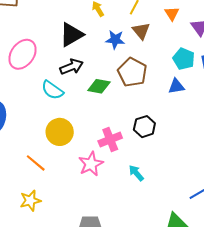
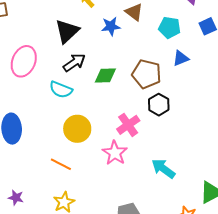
cyan pentagon: (184, 59) -> (170, 27), moved
brown pentagon: (132, 72) -> (147, 74), moved
cyan arrow: (136, 173) -> (163, 169), moved, size x1.4

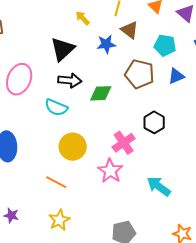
black arrow: (74, 63) -> (70, 80), turned 40
brown pentagon: (147, 74) -> (140, 74), moved

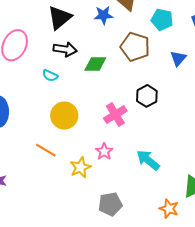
blue triangle: (176, 76) -> (178, 58), moved, turned -30
cyan semicircle: (56, 107) -> (50, 76), size x0.7
pink star: (110, 171) -> (104, 152), moved, size x0.7
yellow star: (59, 220) -> (80, 167), moved

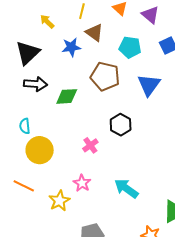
blue triangle: (178, 58) -> (149, 85), size x1.4
cyan semicircle: (50, 76) -> (25, 126), moved, turned 63
pink cross: (115, 115) -> (90, 145), size x0.7

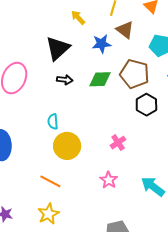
black arrow: (35, 84) -> (65, 80), size x0.7
green diamond: (67, 96) -> (100, 79), moved
black hexagon: (121, 125) -> (146, 105), moved
yellow star: (59, 201) -> (48, 214), moved

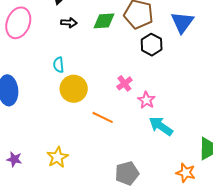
pink star: (109, 180) -> (146, 100), moved
orange line: (50, 181) -> (103, 117), moved

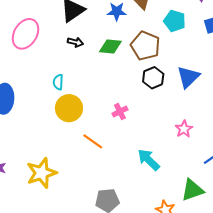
blue triangle: (182, 22) -> (188, 77), moved
pink star: (146, 100) -> (184, 129), moved
yellow star: (57, 157) -> (42, 173), size x1.4

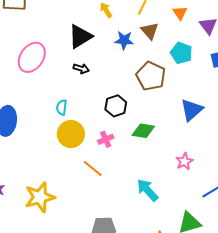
green diamond: (110, 46) -> (143, 131), moved
black hexagon: (153, 78) -> (116, 106), moved
pink cross: (120, 112) -> (106, 139), moved

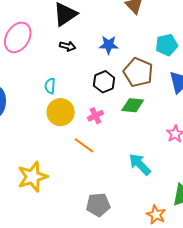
blue star: (124, 40) -> (109, 45), moved
cyan pentagon: (181, 53) -> (167, 45), moved, turned -30
brown pentagon: (151, 76) -> (138, 72), moved

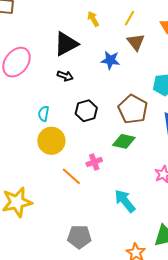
blue star: (109, 45) -> (110, 60), moved
black hexagon: (104, 82) -> (86, 111), moved
pink cross: (95, 116) -> (94, 162), moved

